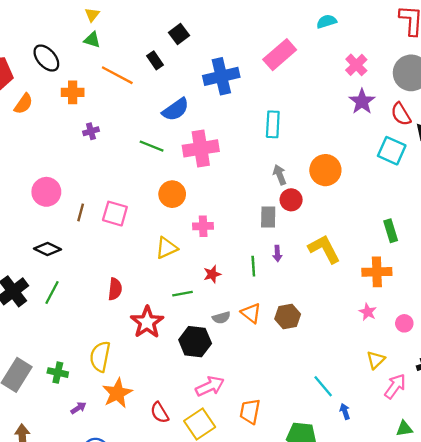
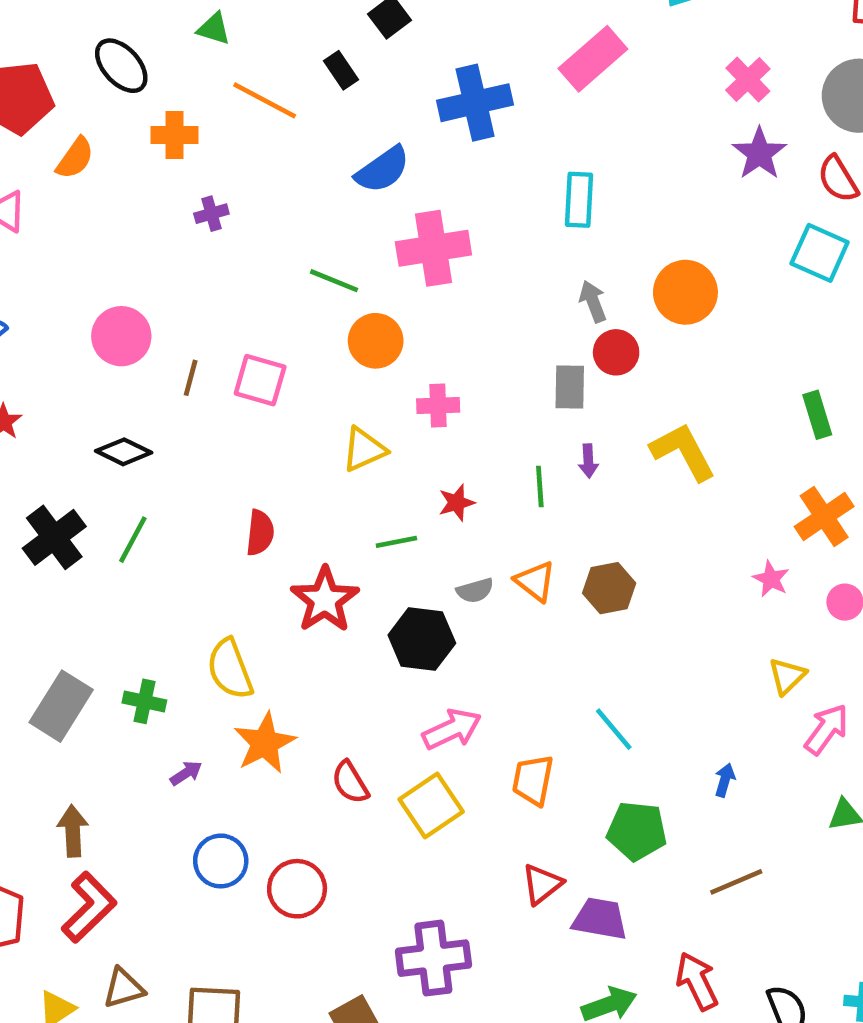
green line: (152, 146) -> (334, 281), moved
orange cross: (377, 272) -> (824, 516), moved, turned -32
yellow semicircle: (100, 357) -> (230, 669), turned -32
cyan line: (323, 386) -> (614, 729), moved
blue arrow: (345, 411) -> (725, 780), turned 35

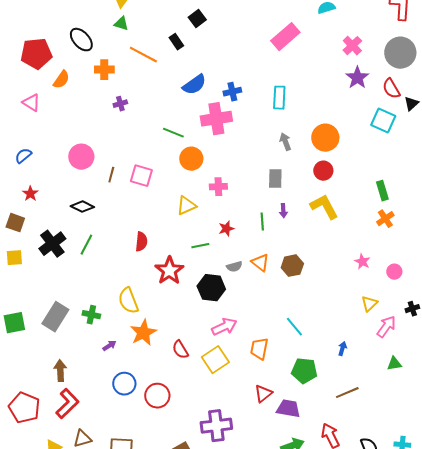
blue cross: (475, 103) -> (232, 92), moved, size x0.6
red circle: (616, 352) -> (323, 171), moved
orange cross: (824, 516) -> (385, 219), moved, size x0.7

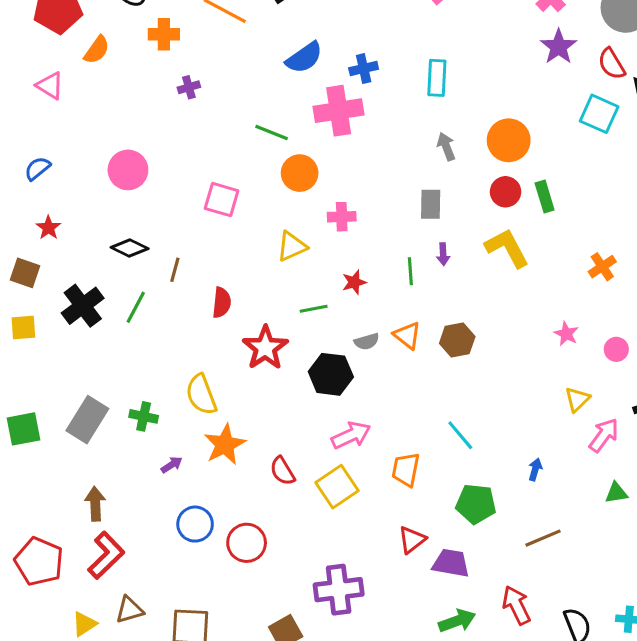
brown line: (111, 175) -> (175, 270), moved
green rectangle: (382, 191) -> (545, 196), moved

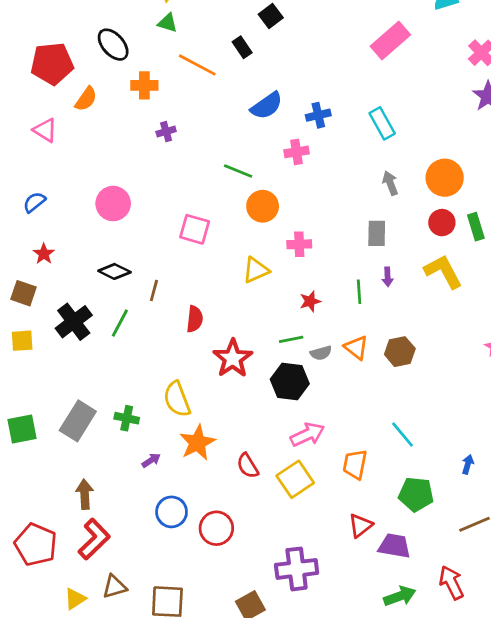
cyan rectangle: (437, 78) -> (382, 123), turned -32
pink cross: (339, 111) -> (297, 152), size x0.6
green line: (314, 309) -> (291, 339), moved

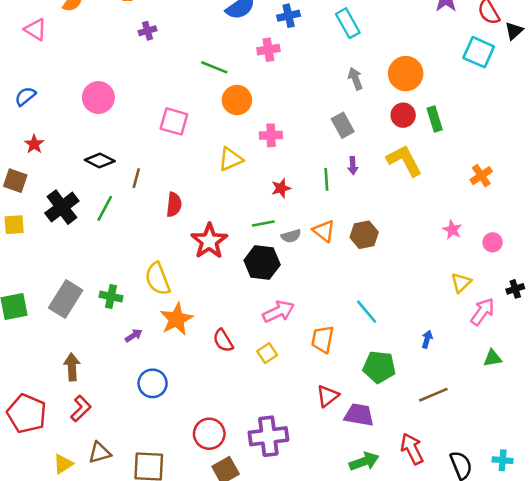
gray rectangle: (377, 233) -> (343, 125), turned -30
yellow square: (295, 479) -> (267, 353), size x0.6
red circle: (216, 528) -> (209, 434), moved
red L-shape: (94, 539) -> (81, 409), size x0.7

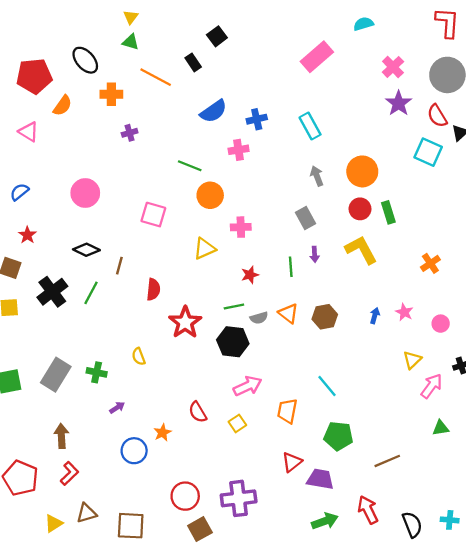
yellow semicircle: (158, 279) -> (139, 356), size x0.6
orange star: (176, 319) -> (162, 433), moved, size x0.6
blue arrow: (427, 339) -> (375, 316), moved

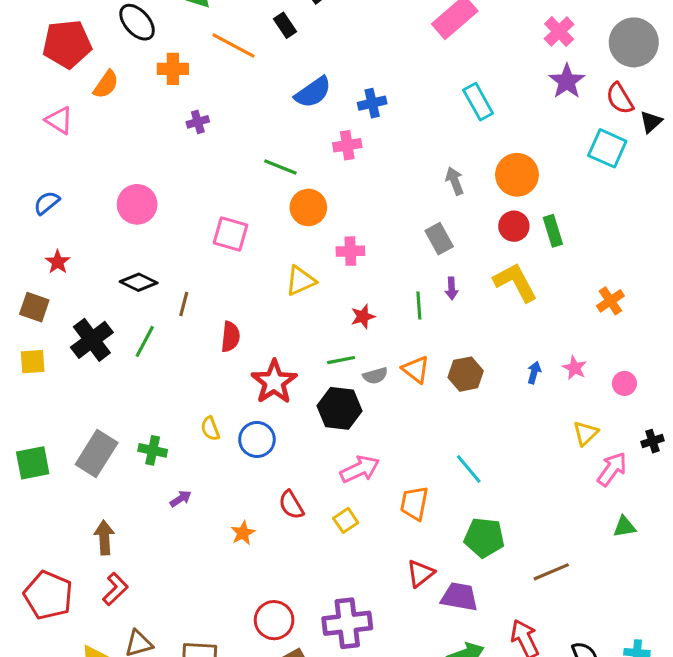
cyan rectangle: (310, 126) -> (478, 102), moved
blue circle: (134, 451) -> (257, 439), moved

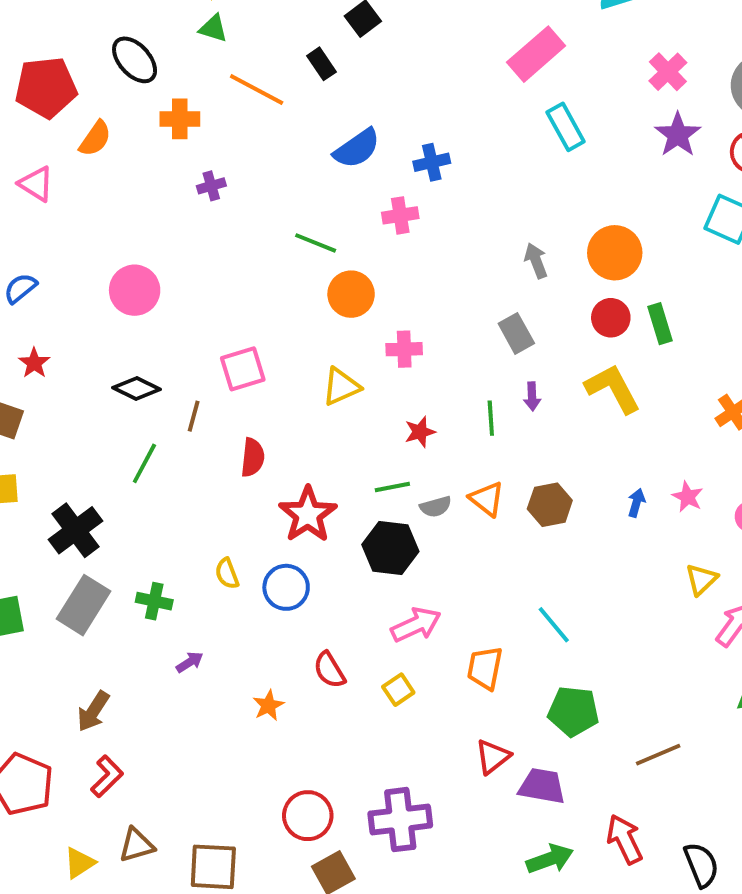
cyan rectangle: (478, 102) -> (566, 127), moved
pink square: (230, 234) -> (243, 369), moved, turned -33
black cross: (92, 340) -> (76, 530), moved
brown arrow: (104, 538) -> (93, 711), turned -144

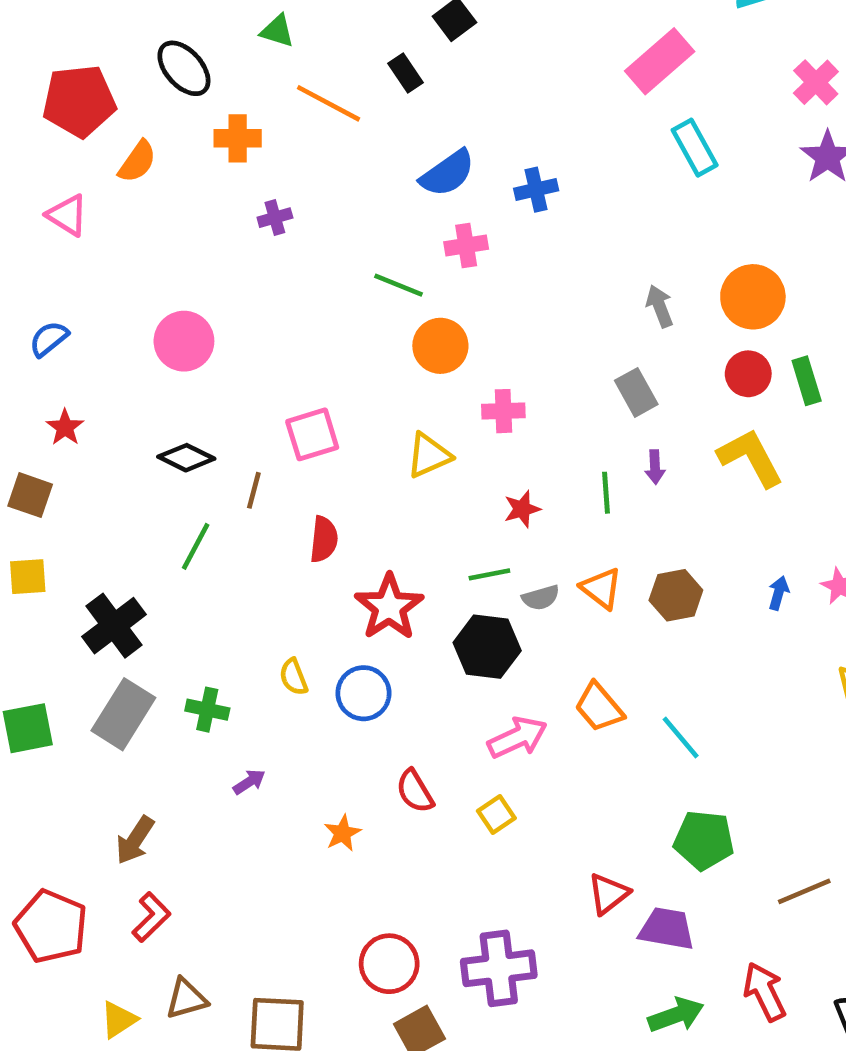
pink cross: (400, 215) -> (466, 246), moved
orange trapezoid: (485, 668) -> (599, 707), moved, turned -51

